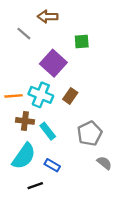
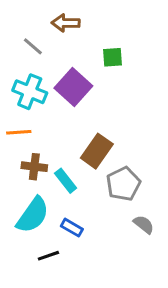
cyan cross: (41, 95) -> (30, 92), moved
brown rectangle: (70, 96) -> (97, 151), moved, size x1.5

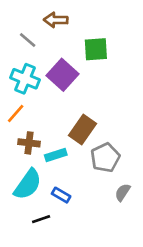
green square: (112, 57) -> (96, 49), size x1.4
orange line: (19, 132) -> (16, 113), turned -45
cyan rectangle: (66, 181) -> (56, 155), turned -70
gray semicircle: (144, 224) -> (123, 192), turned -96

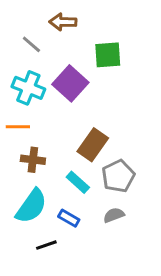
orange line: (16, 113) -> (18, 127), turned 50
cyan rectangle: (56, 155) -> (78, 182), moved, turned 60
gray semicircle: (123, 192) -> (114, 215), moved, turned 36

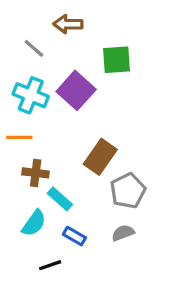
cyan rectangle: (78, 182) -> (60, 199), moved
cyan semicircle: (31, 206) -> (34, 223), size x0.7

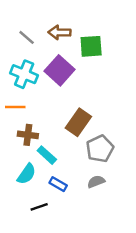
brown arrow: (68, 24) -> (59, 32), moved

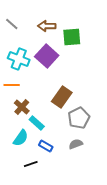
gray line: (27, 37) -> (12, 24), moved
brown cross: (28, 135) -> (22, 107), turned 35

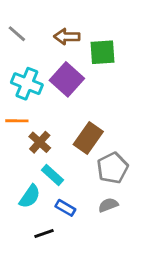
brown cross: (22, 107) -> (40, 142), moved

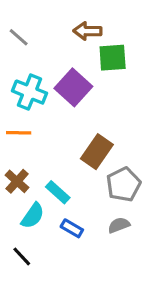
brown arrow: (67, 37) -> (87, 31), moved
brown cross: (40, 142) -> (17, 181), moved
black line: (44, 234) -> (22, 256), moved, turned 66

